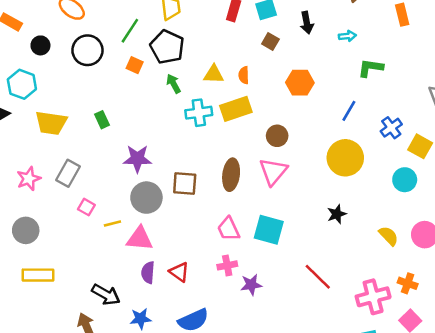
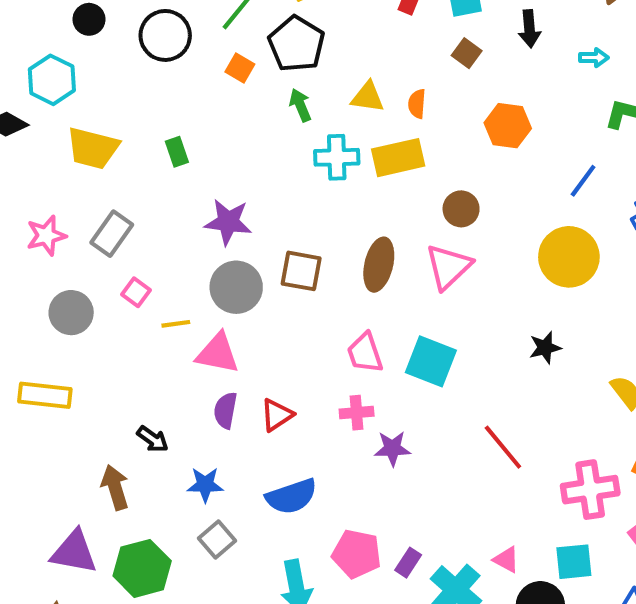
gray circle: (26, 230) -> (71, 313), moved
red triangle: (179, 272) -> (277, 415), turned 45
black arrow: (106, 295) -> (153, 439), size x0.7

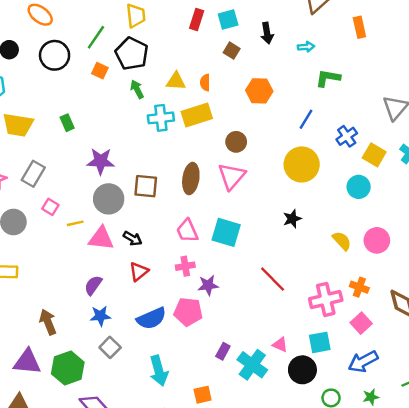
purple semicircle: (225, 410) -> (93, 285), moved, turned 30
black arrow: (153, 439) -> (133, 238), moved
pink pentagon: (357, 554) -> (188, 312), moved

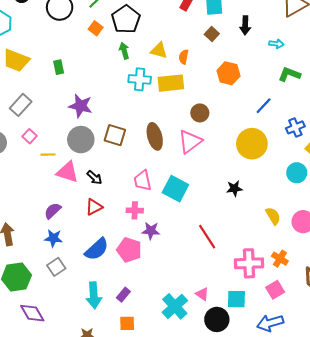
brown ellipse: (191, 179) -> (155, 136), turned -35
blue semicircle: (151, 318) -> (97, 249), turned -30
purple rectangle: (223, 351) -> (123, 295), moved

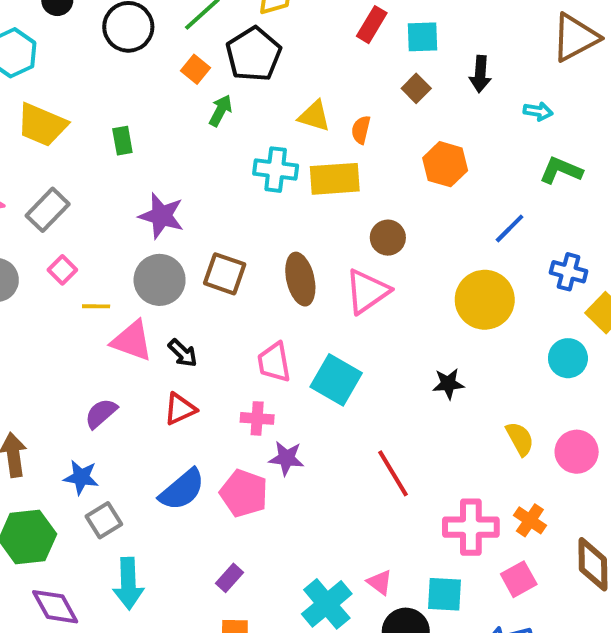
green arrow: (124, 51) -> (221, 111), moved, turned 42
blue cross: (295, 127) -> (569, 272), turned 36
blue star: (53, 238) -> (81, 477), moved
cyan arrow: (94, 295) -> (128, 584), moved

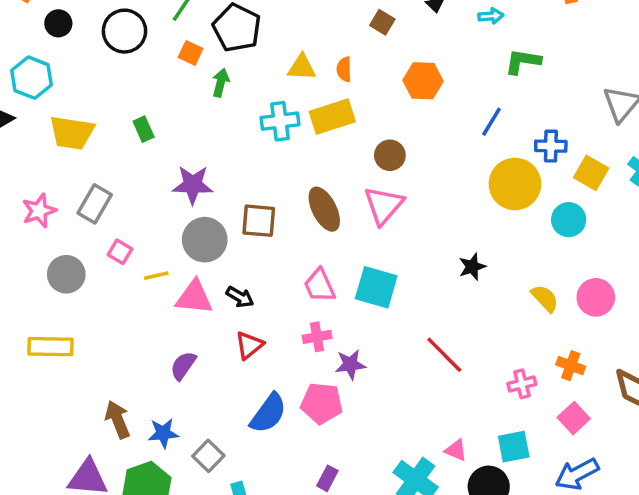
yellow circle: (485, 300) -> (515, 184), moved
blue star: (81, 477) -> (163, 433), moved
pink cross: (471, 527) -> (522, 384), size x0.6

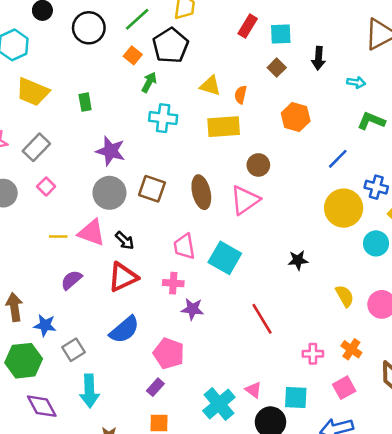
cyan cross: (280, 121) -> (163, 118), moved
yellow line: (156, 276) -> (58, 236), moved
red triangle: (249, 345) -> (123, 277), size x1.4
pink pentagon: (322, 403) -> (169, 353), moved

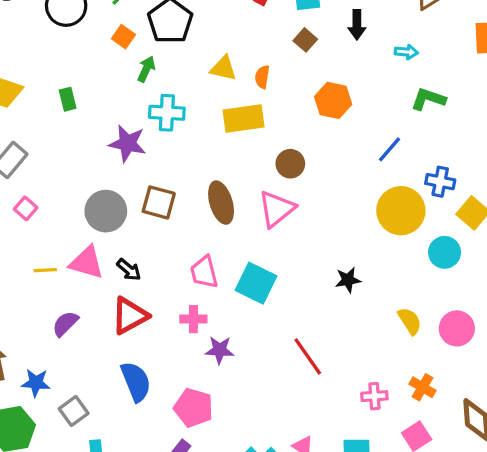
purple star: (111, 151) -> (128, 143), moved
blue semicircle: (124, 330) -> (136, 382), turned -68

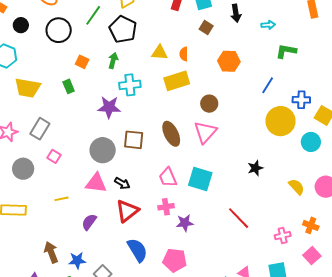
orange square: (123, 37) -> (82, 62), moved
yellow line: (45, 270) -> (62, 199), moved

